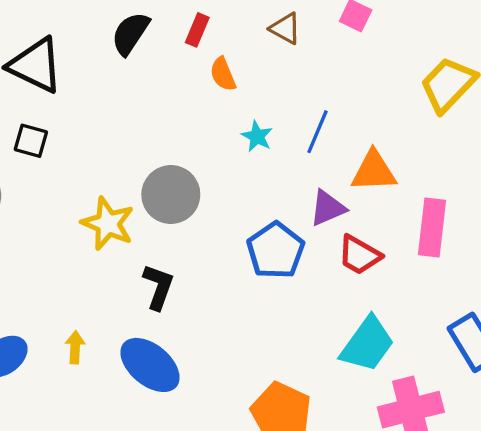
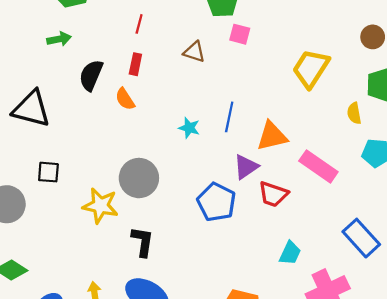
orange semicircle: (223, 74) -> (125, 99), moved
black square: (31, 141) -> (48, 172), moved
pink rectangle: (432, 228) -> (318, 166), turned -51
cyan trapezoid: (367, 344) -> (290, 253), size x0.6

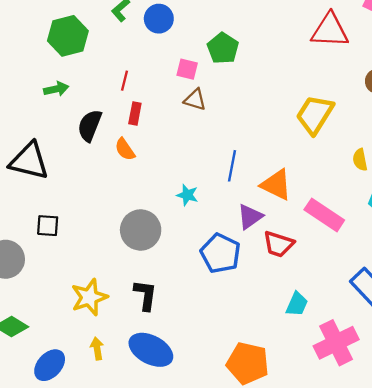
red line: (139, 24) -> (125, 81), moved
pink square: (240, 34) -> (187, 69), moved
cyan star: (189, 128) -> (187, 195), moved
orange triangle: (272, 136) -> (276, 185), turned 40
yellow star: (100, 206) -> (89, 297), moved, turned -30

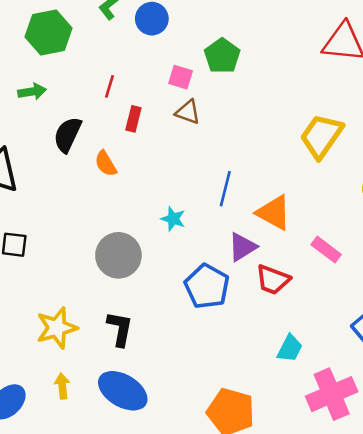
red rectangle: (135, 113) -> (133, 119), moved
pink rectangle: (324, 215) -> (326, 250), size x0.7

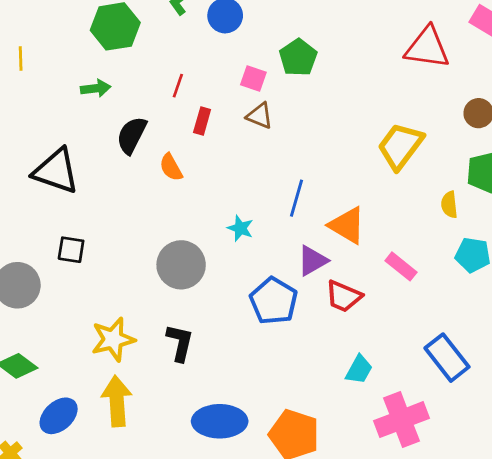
yellow arrow: (62, 386) -> (117, 401), size x1.8
blue ellipse: (123, 391) -> (220, 421), moved, turned -33

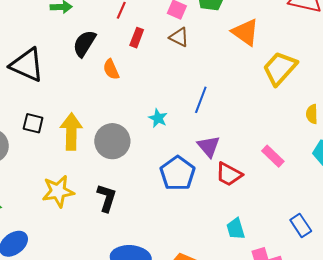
orange triangle: (347, 225) -> (245, 32), moved
purple triangle: (313, 261) -> (209, 146), turned -45
blue rectangle: (447, 358) -> (301, 226), size x0.7
cyan trapezoid: (359, 370) -> (236, 229), turned 130
yellow arrow: (117, 401) -> (71, 132), moved

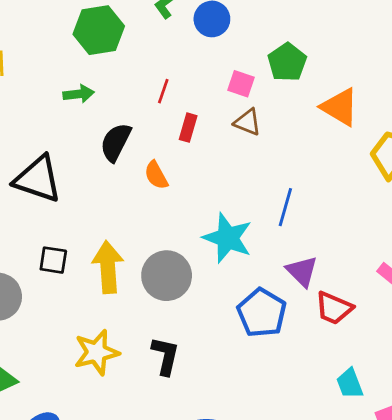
cyan star: (158, 118) -> (228, 238), size x1.8

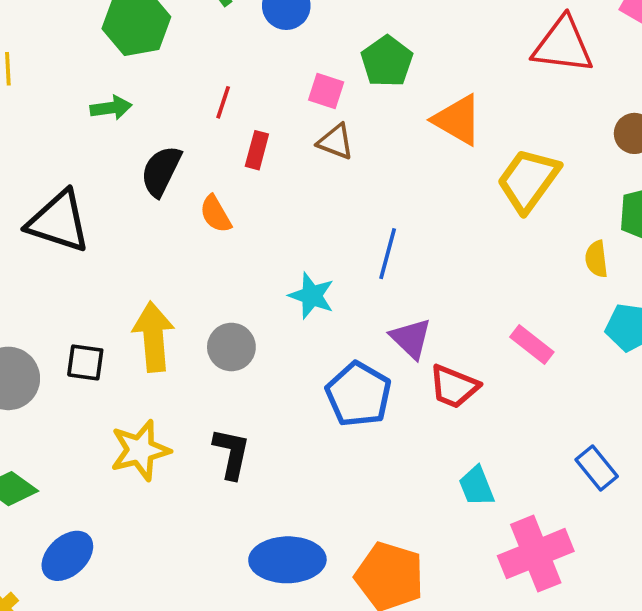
cyan star: (228, 238) -> (312, 296), size x0.7
black square: (53, 260) -> (85, 362), moved
gray circle: (167, 276) -> (231, 347), size x0.7

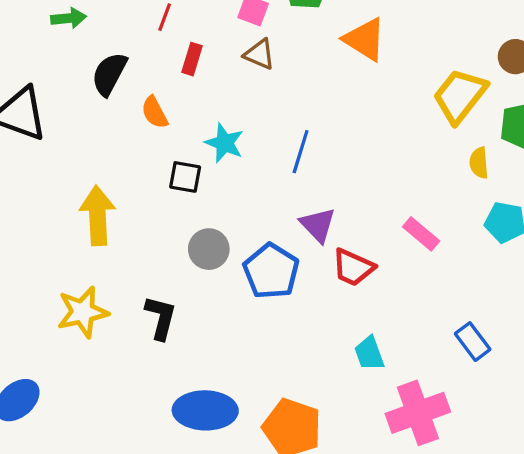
yellow trapezoid: (528, 180) -> (460, 96), moved
cyan star: (312, 296) -> (224, 143), moved
gray circle: (231, 347) -> (209, 249), moved
black square: (85, 362) -> (185, 177), moved

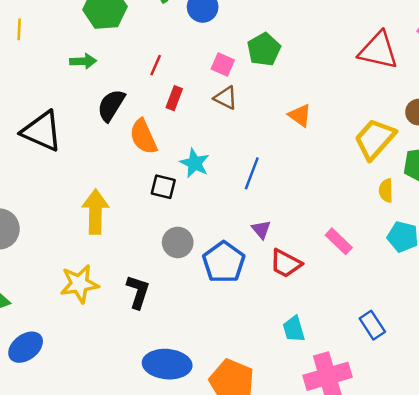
orange triangle: (365, 39) -> (300, 115), moved, size x0.7
orange semicircle: (155, 112) -> (143, 137), size x1.4
purple triangle: (318, 225) -> (261, 229), size x0.7

